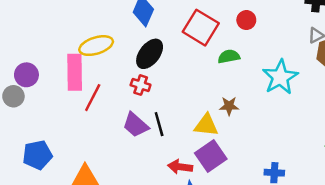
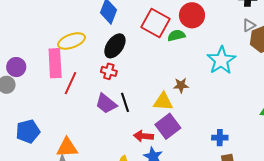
red circle: (246, 20) -> (192, 15), size x1.6
green semicircle: (229, 56) -> (176, 35), moved

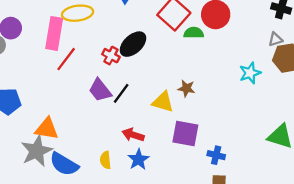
black ellipse: (115, 46) -> (133, 44), moved
cyan star: (221, 60) -> (250, 73), moved, size x0.7
black line: (125, 102) -> (121, 93), turned 42
purple square: (168, 126) -> (185, 134), moved, turned 35

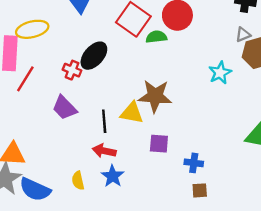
brown star: (186, 88) -> (155, 96), size x1.8
black line: (121, 93) -> (104, 121), moved, turned -35
purple square: (185, 134) -> (159, 144), size x0.7

